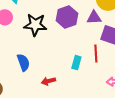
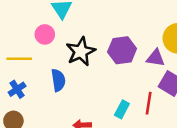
black star: (35, 25) -> (81, 52), turned 30
blue semicircle: (23, 62) -> (58, 80), moved

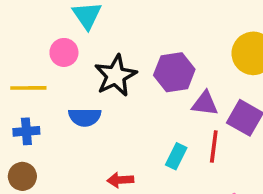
purple triangle: (156, 58) -> (205, 104), moved
blue semicircle: (58, 80) -> (85, 117), turned 100
blue cross: (17, 89) -> (26, 131), turned 30

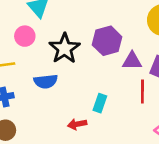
cyan rectangle: (176, 156) -> (100, 103), moved

